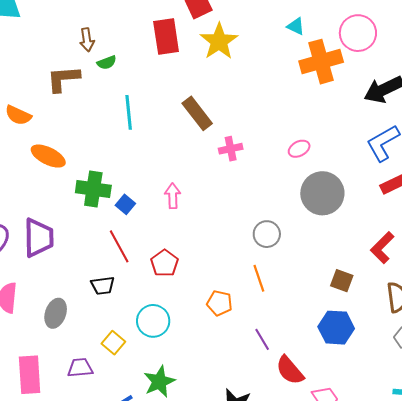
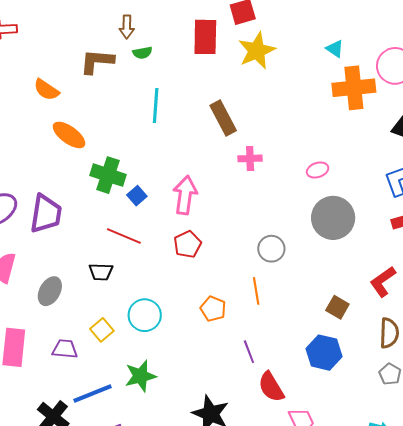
pink arrow: (173, 196) -> (185, 195), size x1.5
red line: (119, 246) -> (124, 236), turned -48
red pentagon: (164, 263) -> (187, 244), moved

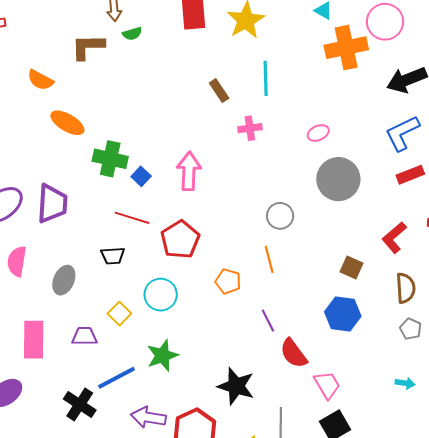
cyan line: (156, 105) -> (266, 78), moved
brown rectangle: (223, 118) -> (219, 91), size x0.7
red pentagon: (187, 244) -> (180, 240), moved, size x1.4

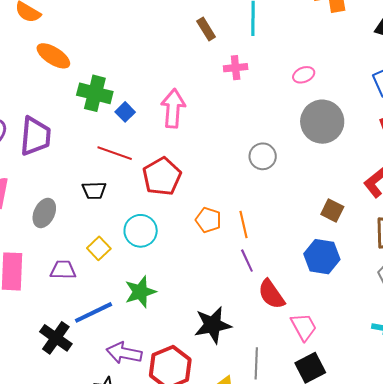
orange line: (269, 259) -> (243, 225), moved
black star: (236, 386) -> (213, 325), turned -30

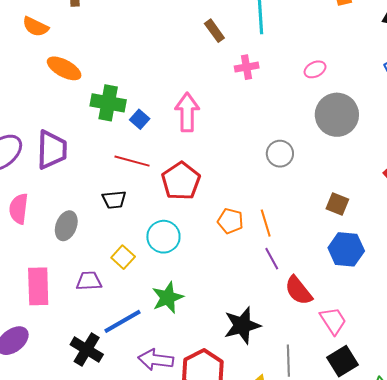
brown square: (332, 210) -> (337, 204), moved

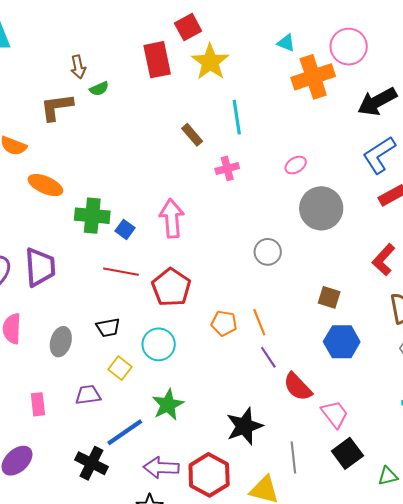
black trapezoid: (114, 200) -> (108, 328), moved
pink rectangle: (38, 286) -> (38, 404), size x0.6

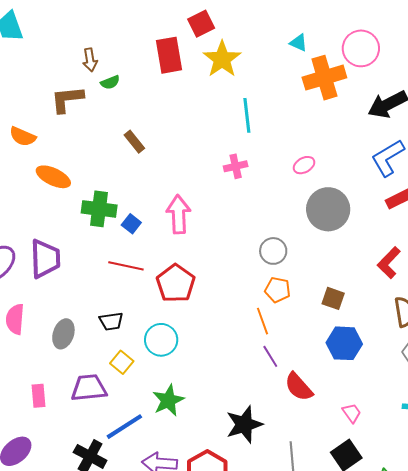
brown rectangle: (192, 135) -> (134, 142), moved
orange pentagon: (224, 323) -> (277, 290), moved
purple trapezoid: (88, 395) -> (89, 388), size x1.4
pink trapezoid: (335, 414) -> (352, 413), moved, size x0.7

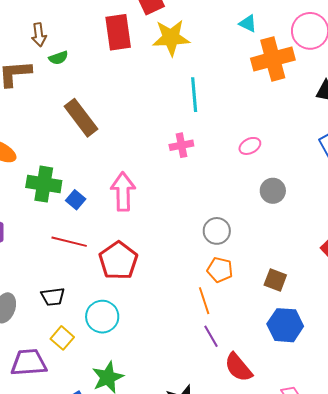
yellow star: (222, 59) -> (171, 38), turned 30
brown rectangle: (134, 142) -> (81, 118), size x1.6
gray circle: (328, 209) -> (273, 191), size x0.6

